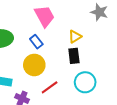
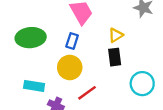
blue rectangle: (36, 42) -> (72, 41), turned 56
cyan circle: (85, 82) -> (142, 84), moved

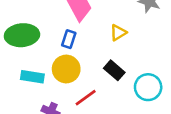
black rectangle: (115, 57) -> (114, 70), moved, turned -42
cyan rectangle: (34, 86) -> (32, 77), moved

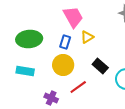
yellow triangle: (118, 33) -> (87, 37), moved
cyan rectangle: (32, 77) -> (25, 71), moved

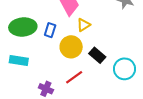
blue rectangle: (65, 42) -> (50, 30), moved
yellow circle: (63, 65) -> (71, 47), moved

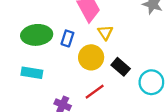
yellow triangle: (84, 25) -> (105, 33), turned -32

